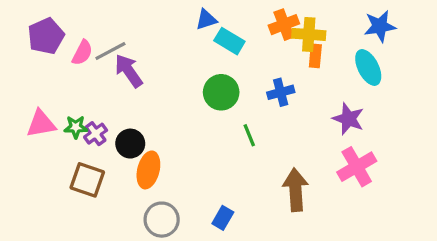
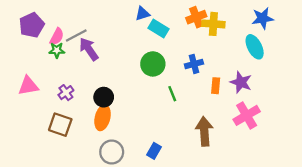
orange rectangle: (315, 56) -> (216, 86), moved
green star: (76, 127) -> (57, 50), moved
black circle: (130, 144) -> (104, 97), moved

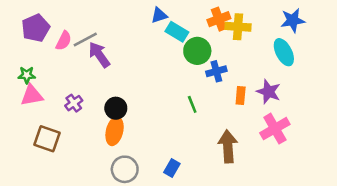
green star: (57, 50) -> (27, 75), moved
green circle: (153, 64) -> (197, 51), moved
brown square: (60, 125) -> (47, 139), moved

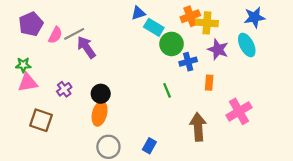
purple star: (269, 92) -> (218, 49), moved

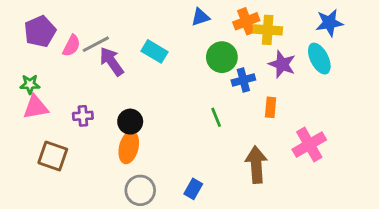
blue triangle: (138, 13) -> (200, 17), moved
cyan rectangle: (154, 27) -> (155, 51), moved
purple cross: (64, 89) -> (83, 116), turned 32

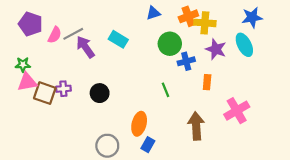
purple pentagon: (40, 31) -> (31, 24), turned -30
orange ellipse: (129, 147) -> (139, 124), moved
brown square: (53, 156) -> (45, 93), moved

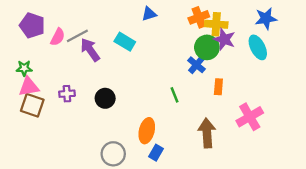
blue triangle: (153, 13) -> (149, 14), moved
green circle: (170, 44) -> (207, 47), moved
purple star: (216, 49) -> (224, 39), moved
blue cross: (186, 61) -> (196, 65), turned -35
brown square: (45, 93) -> (32, 105), moved

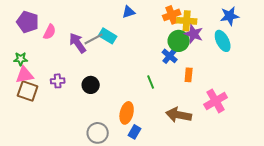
gray line: (77, 36) -> (94, 39), moved
brown arrow: (207, 133) -> (179, 115), turned -75

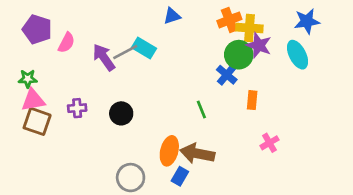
pink cross: (216, 101) -> (269, 143), moved, size x0.6
brown arrow: (179, 115) -> (197, 154), moved

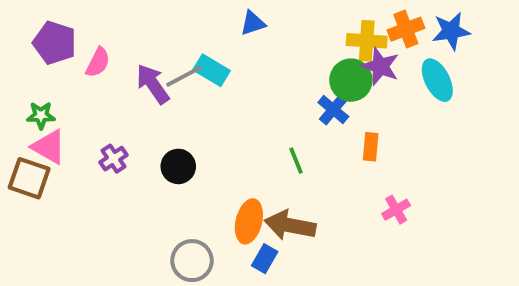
orange cross: (229, 20) -> (406, 29), moved
pink triangle: (33, 100) -> (49, 147), turned 40
purple cross: (77, 108) -> (113, 159), turned -30
brown square: (37, 121) -> (29, 178), moved

